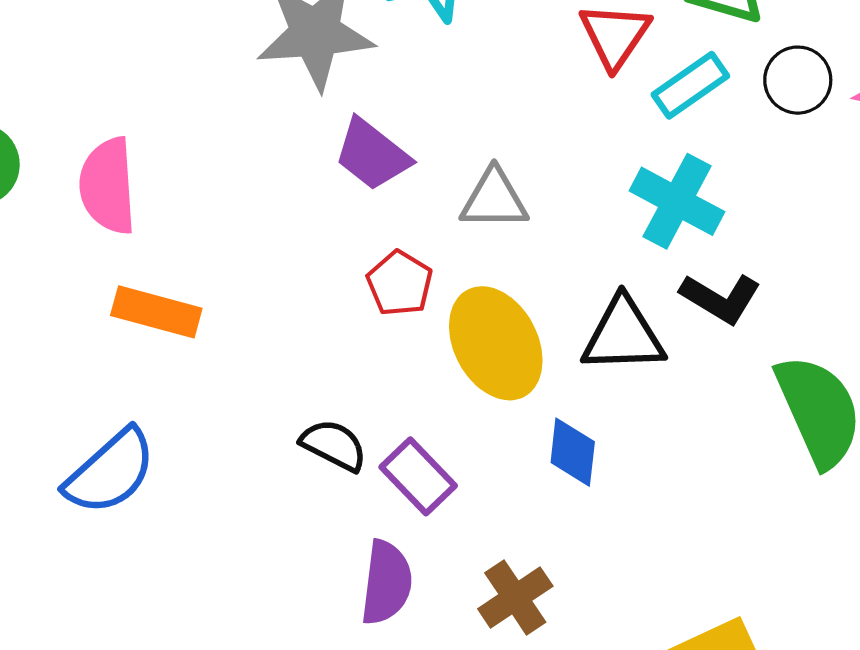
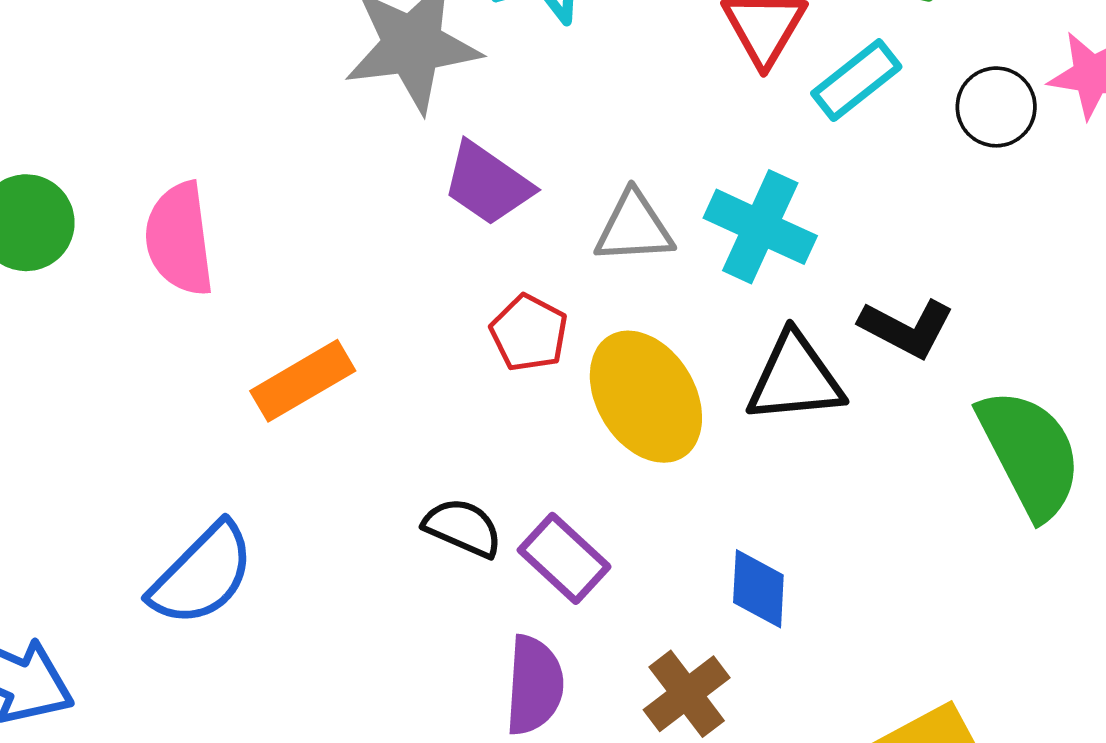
black circle: (798, 80) -> (996, 107), moved
cyan cross: (677, 201) -> (760, 227), moved
orange rectangle: (156, 312) -> (303, 381), moved, turned -42
blue diamond: (573, 452) -> (758, 589), moved

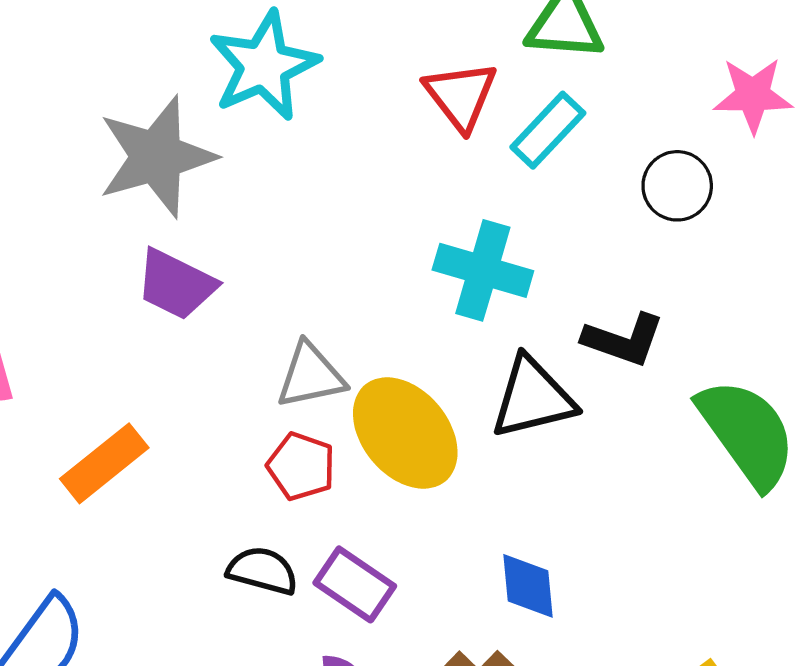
black circle: (996, 107) -> (677, 186), moved
purple trapezoid: (488, 184) -> (176, 284), moved
gray triangle: (634, 228) -> (311, 376), moved
red pentagon: (529, 333) -> (301, 466), moved

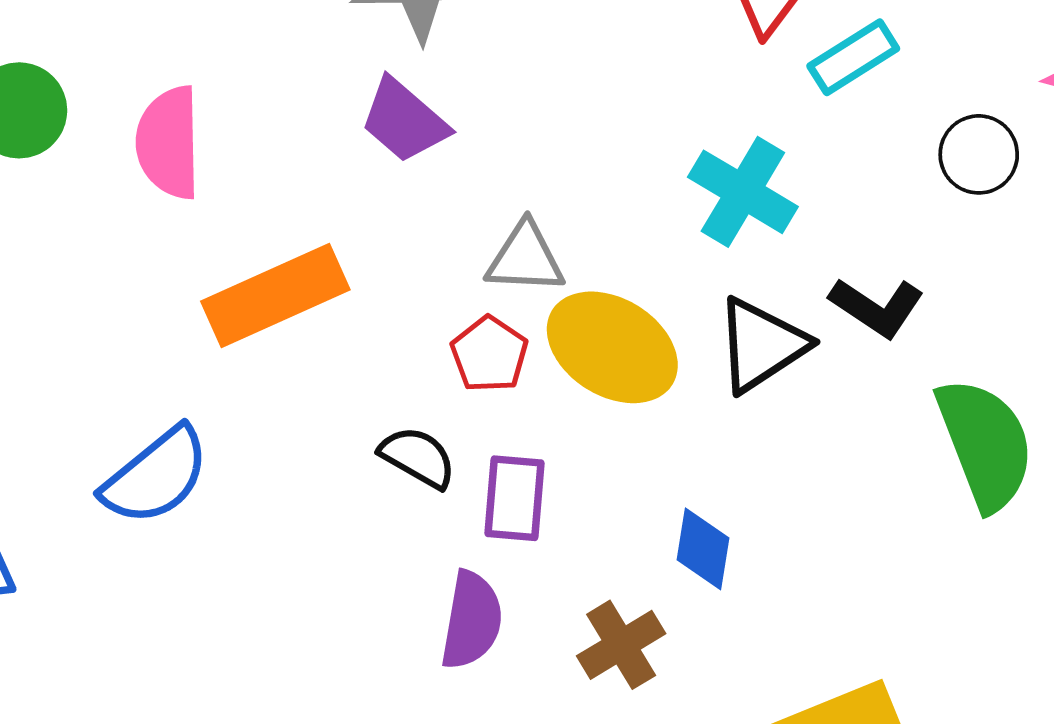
black triangle: (533, 398) -> (761, 345), turned -34
yellow ellipse: (405, 433) -> (612, 347), turned -33
orange rectangle: (104, 463) -> (275, 296), size x1.4
purple rectangle: (355, 584) -> (514, 498), turned 46

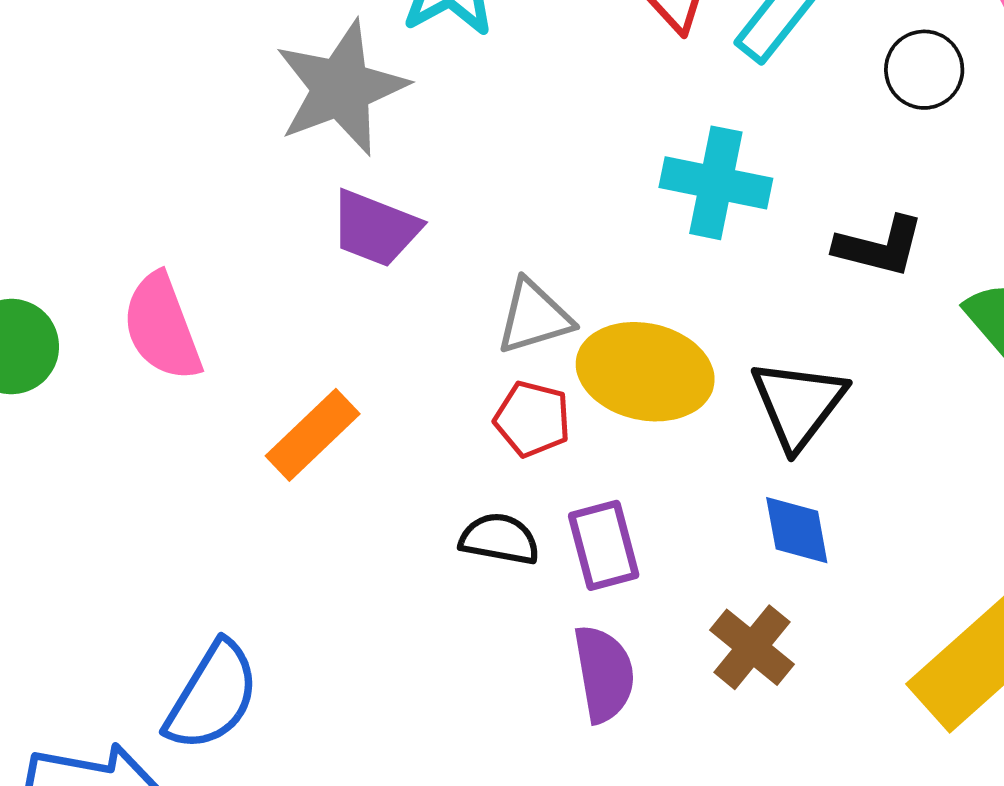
orange rectangle: (275, 296) -> (313, 435), size x0.7
black triangle: (761, 345) -> (798, 404), moved
blue semicircle: (156, 476) -> (212, 696), moved

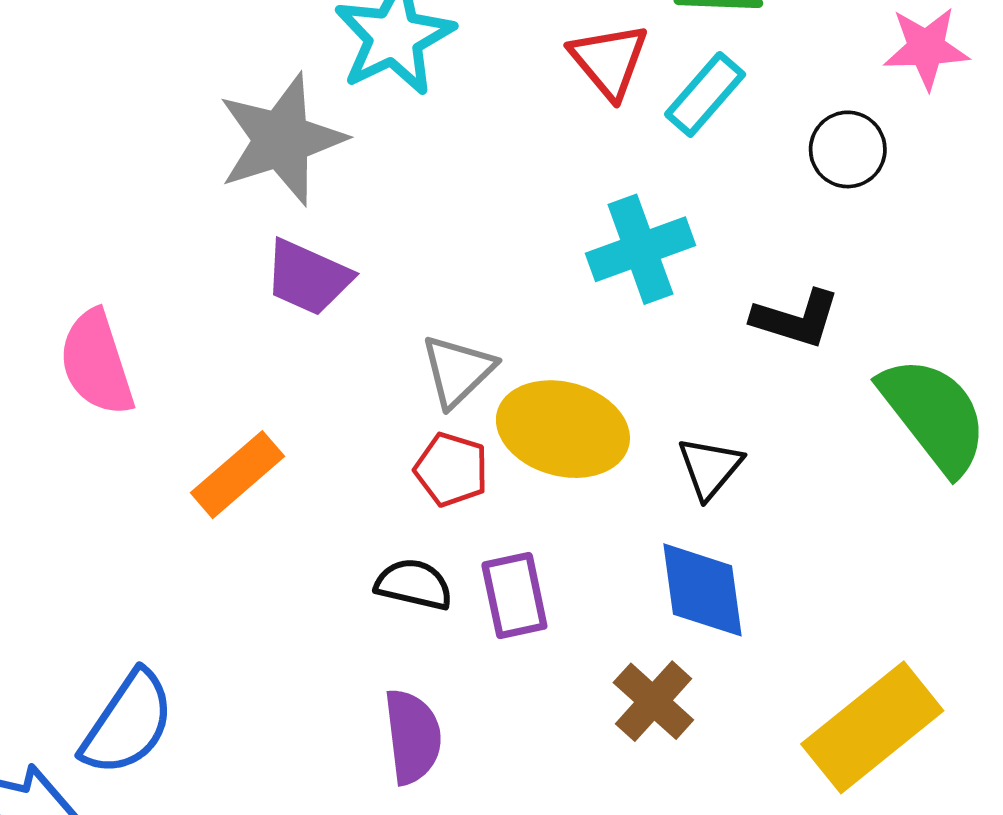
cyan cross: (716, 183) -> (640, 249), turned -34
gray triangle: (534, 317) -> (458, 371), turned -30
black triangle: (798, 404) -> (710, 468), size x0.7
blue diamond: (797, 530) -> (702, 590), size x1.4
purple semicircle: (604, 674) -> (413, 737), moved

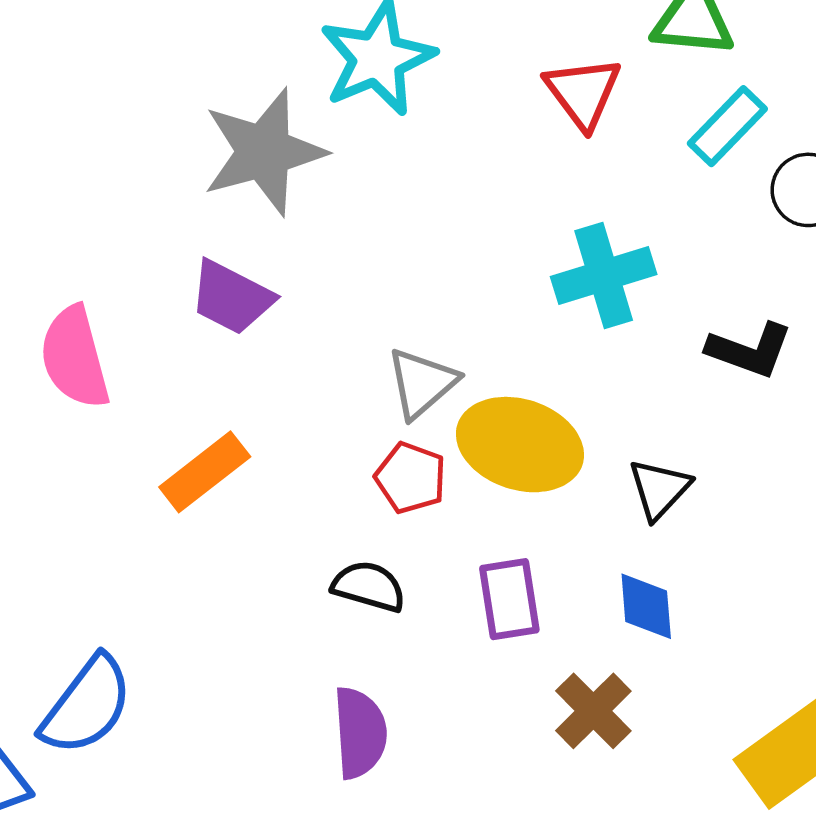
cyan rectangle: (705, 94) -> (727, 126), moved
purple trapezoid: (308, 277) -> (232, 297), moved
blue diamond: (702, 590) -> (646, 606), size x0.7
purple rectangle: (514, 595) -> (509, 599), moved

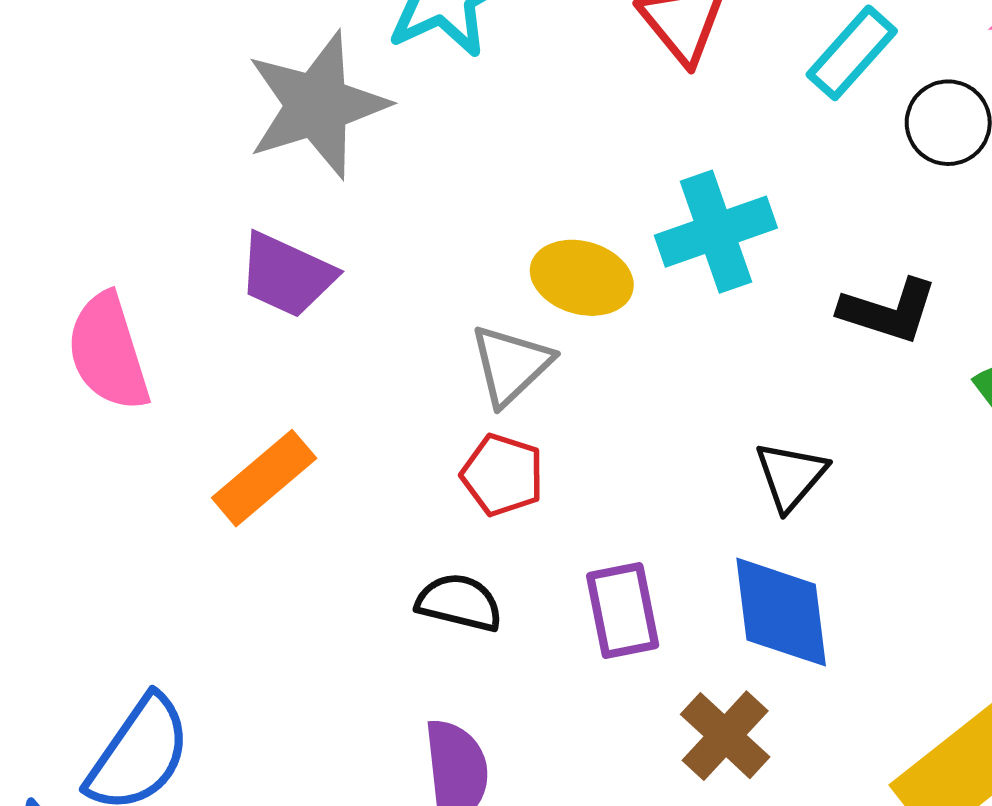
yellow ellipse: (520, 445) -> (582, 278), moved, size x0.7
blue diamond: (646, 606) -> (781, 612), size x1.5

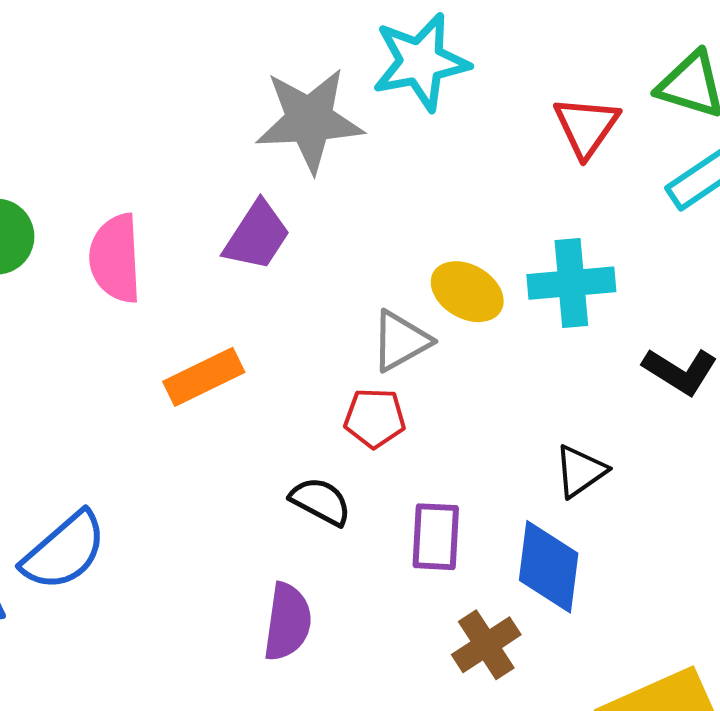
purple trapezoid: (287, 275) -> (257, 236), turned -96
red pentagon: (503, 475) -> (375, 418), turned -30

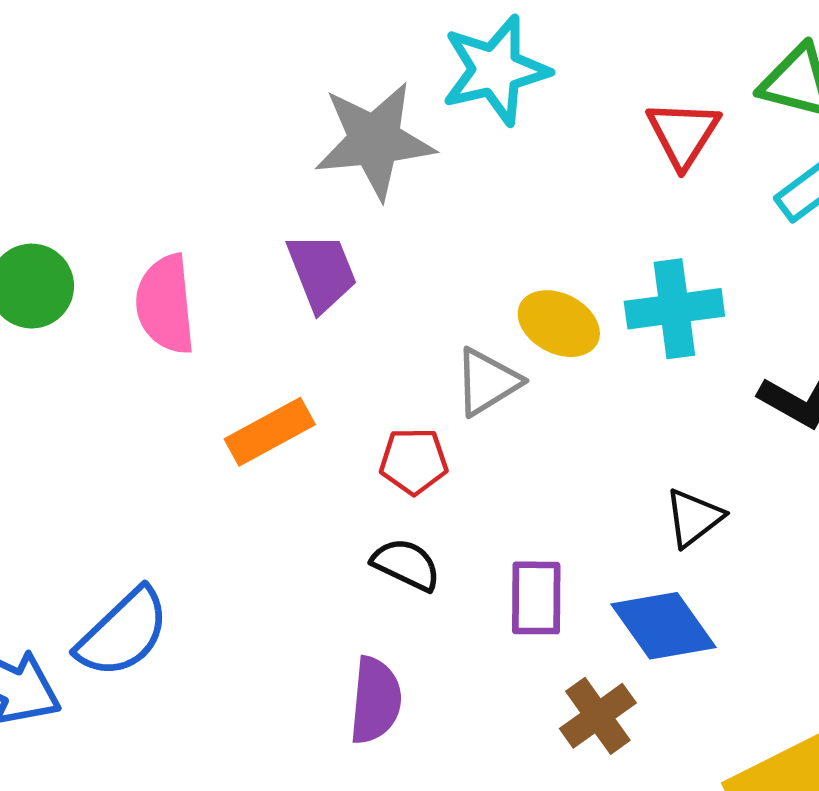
purple trapezoid: (257, 236) -> (322, 272), turned -52
red pentagon: (375, 418) -> (414, 461), moved
blue diamond: (549, 567) -> (663, 626), turned -40

